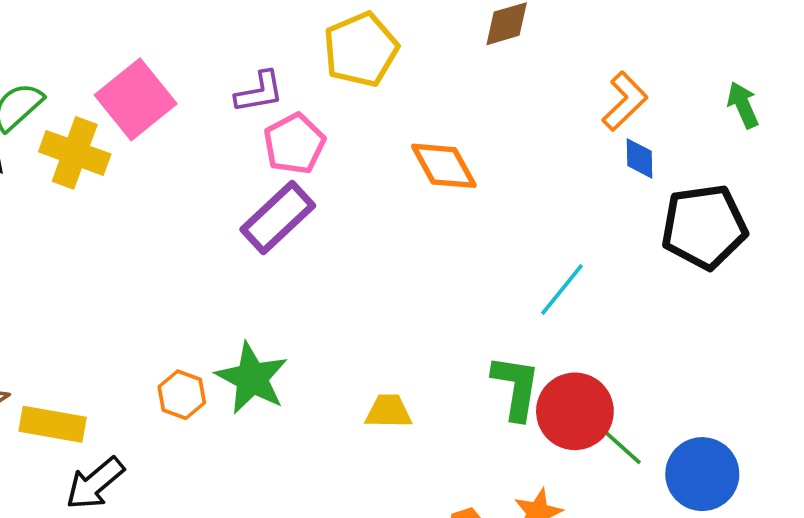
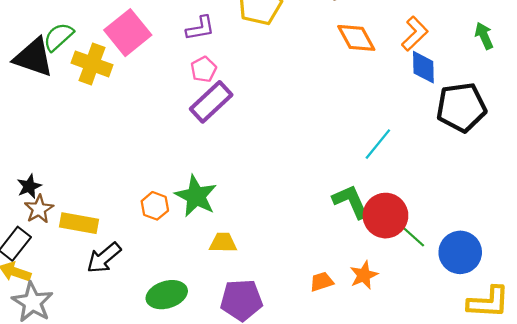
pink pentagon: (294, 144) -> (204, 69), moved, size x0.7
blue diamond: (640, 158) -> (423, 67), size x1.4
orange diamond: (444, 166) -> (356, 38), moved
green L-shape: (516, 387) -> (351, 201), turned -33
yellow trapezoid: (388, 411) -> (223, 243), moved

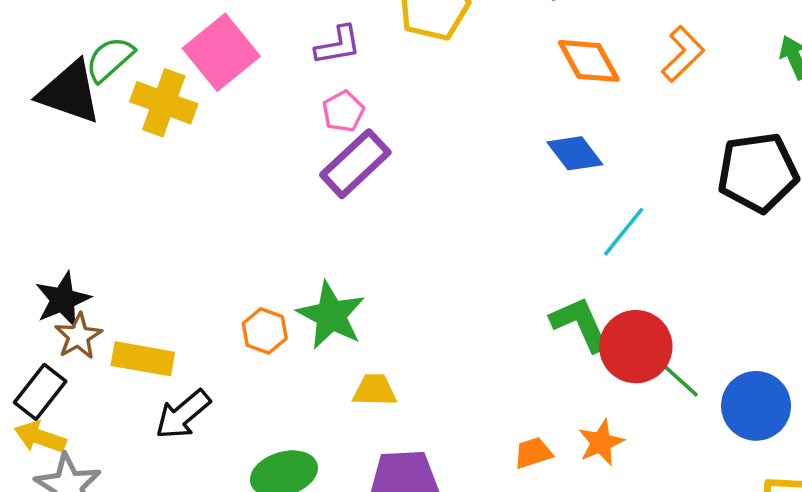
blue diamond: (423, 67) -> (575, 153), moved, turned -36
black star: (29, 186) -> (63, 300), size x1.4

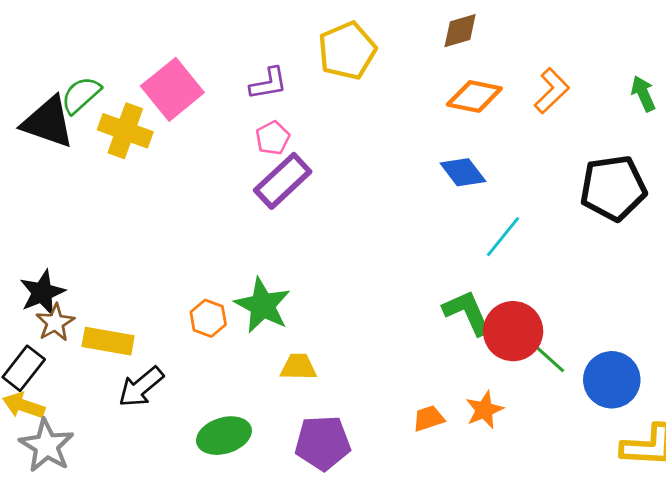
orange diamond: (589, 61) -> (474, 96), turned -50

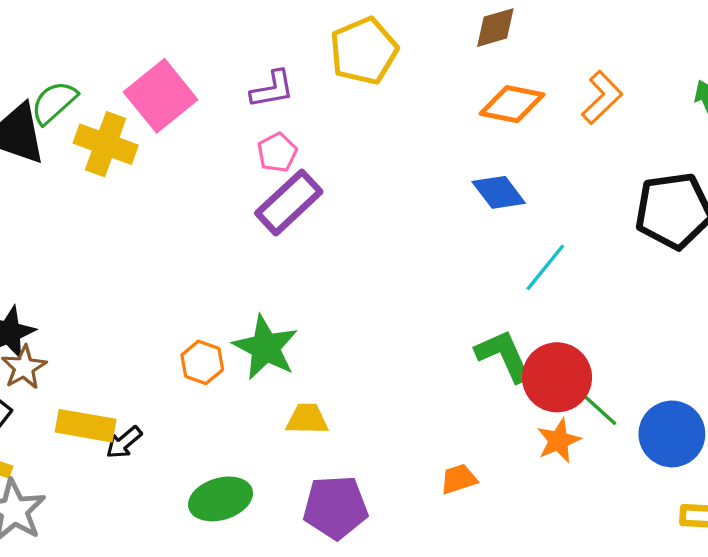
yellow rectangle: (108, 341) -> (86, 426), moved
black arrow: (141, 387) -> (124, 442), size x0.7
orange star: (484, 410) -> (559, 441), moved

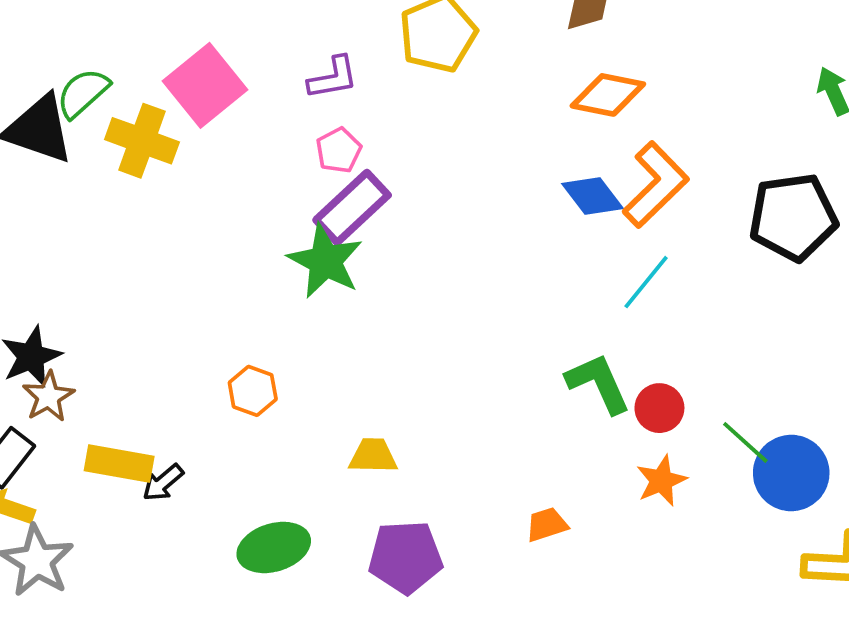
orange L-shape: (602, 98) -> (656, 185), moved, size x1.4
green star: (265, 347) -> (325, 261), moved
red circle: (557, 377) -> (659, 408), size x0.6
green line: (597, 407) -> (745, 442), moved

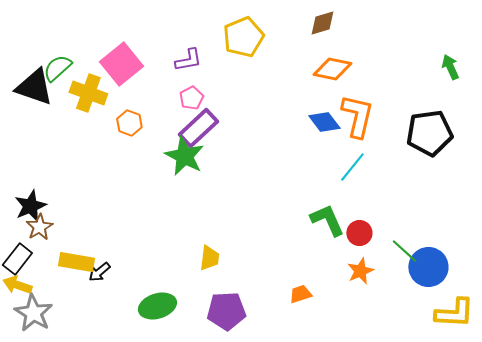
orange L-shape: (656, 185) -> (357, 116), turned -33
orange hexagon: (253, 391) -> (129, 123), moved
yellow trapezoid: (373, 456) -> (209, 258), turned 96

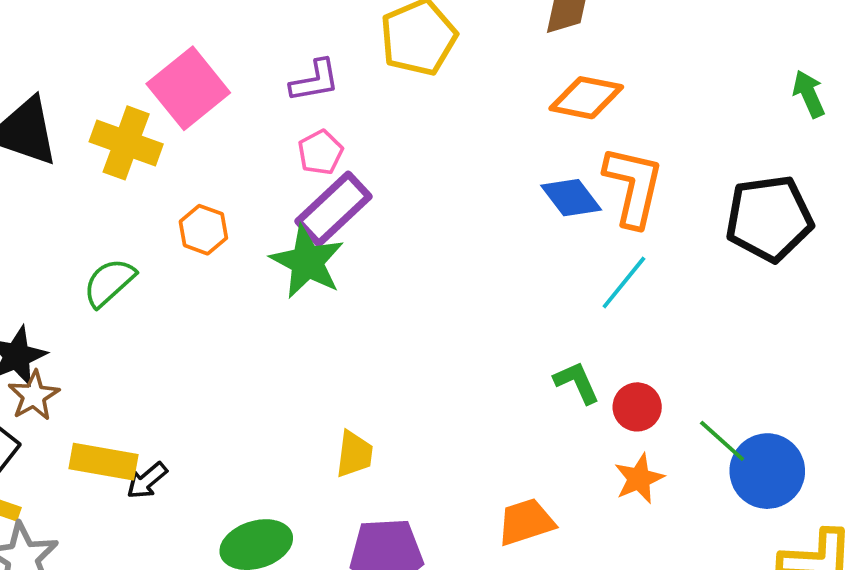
green semicircle: (57, 68) -> (109, 282), moved
orange hexagon: (129, 123) -> (203, 230), moved
green L-shape: (327, 220) -> (577, 382), size x0.7
orange trapezoid: (300, 294) -> (526, 522), size x1.4

